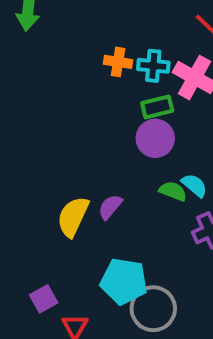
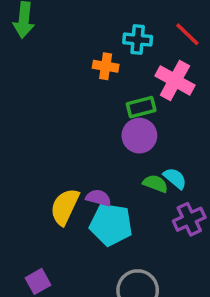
cyan cross: (153, 66) -> (138, 40), moved
purple semicircle: (110, 207) -> (99, 198), turned 65
cyan pentagon: (124, 281) -> (111, 225), moved

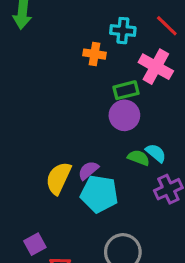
purple semicircle: (99, 198) -> (88, 170), turned -55

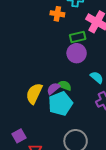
green semicircle: (139, 158) -> (64, 85), moved
cyan pentagon: (99, 194) -> (60, 104), turned -30

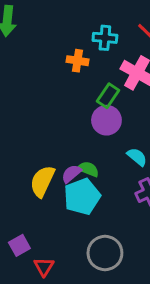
green rectangle: (78, 37) -> (108, 96), turned -42

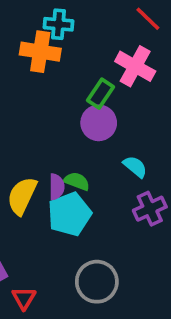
cyan cross: (105, 38) -> (59, 24), moved
orange cross: (77, 61) -> (40, 52), moved, size x1.5
purple semicircle: (71, 174) -> (57, 187), turned 130

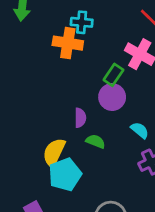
purple semicircle: (57, 187) -> (80, 118), moved
cyan pentagon: (69, 214) -> (65, 175), moved

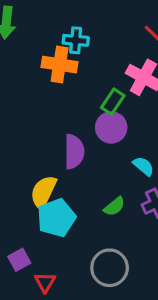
purple semicircle: (80, 118) -> (74, 152), size x1.5
green semicircle: (95, 141) -> (114, 206), moved, turned 120

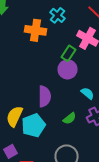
cyan cross: (76, 40) -> (58, 15), moved, turned 35
purple semicircle: (74, 152) -> (44, 96), moved
yellow semicircle: (43, 192) -> (14, 116), moved

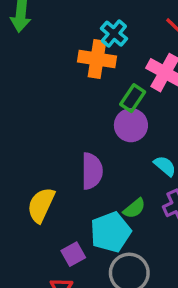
orange cross: (36, 30) -> (97, 59), moved
cyan pentagon: (34, 125) -> (111, 232), moved
purple square: (10, 151) -> (73, 254), moved

